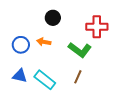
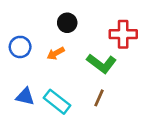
orange arrow: (44, 42) -> (56, 53), turned -40
blue circle: (21, 45) -> (20, 47), moved

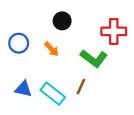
orange arrow: (56, 53) -> (52, 49), turned -105
brown line: (99, 98) -> (81, 87), moved

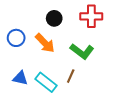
red cross: (114, 31) -> (91, 16), moved
orange arrow: (52, 49) -> (45, 43), size x1.5

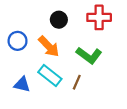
cyan rectangle: (46, 82) -> (50, 75), moved

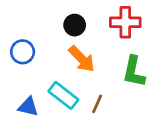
orange arrow: (49, 46) -> (82, 59), moved
green L-shape: (89, 55) -> (134, 72), moved, turned 65

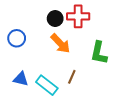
red cross: (125, 22) -> (78, 16), moved
cyan rectangle: (63, 95) -> (47, 85), moved

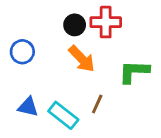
green L-shape: (99, 53) -> (134, 72), turned 80

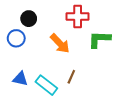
black circle: (75, 25) -> (29, 19), moved
green L-shape: (134, 72) -> (99, 39), moved

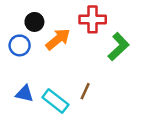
green L-shape: (99, 39) -> (119, 47), turned 135
orange arrow: (60, 44) -> (58, 39), moved, turned -85

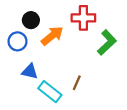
blue triangle: (25, 94) -> (30, 72), moved

